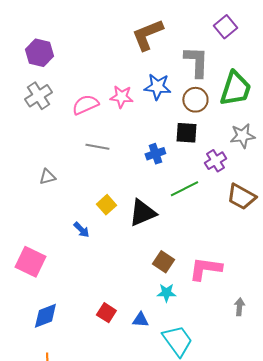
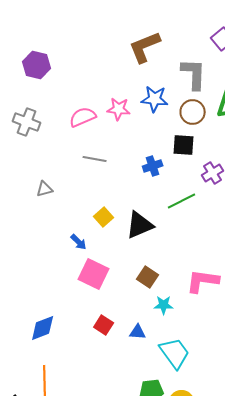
gray cross: (38, 96) -> (27, 122), moved, turned -36
pink square: (30, 262) -> (94, 274), moved
brown square: (163, 262) -> (148, 277), moved

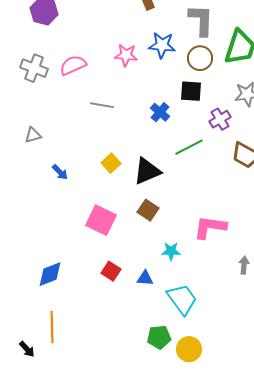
pink semicircle: (83, 117) -> (73, 65), moved
blue cross: (153, 166) -> (160, 112), turned -30
gray triangle: (45, 189) -> (33, 135), moved
blue arrow: (79, 242) -> (60, 172), moved
brown square: (148, 277) -> (148, 210), moved

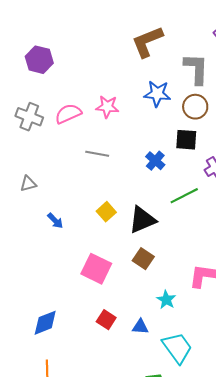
pink star: (126, 55) -> (107, 107), moved
cyan star: (171, 251) -> (166, 300), turned 30

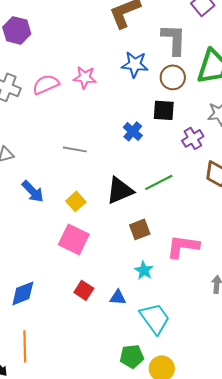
gray line: (97, 154) -> (75, 149), moved
green line: (184, 196) -> (159, 182), moved
yellow square: (106, 212) -> (76, 201), moved
blue arrow: (55, 221) -> (33, 191), size x1.4
brown square: (143, 259) -> (140, 229), moved, turned 35

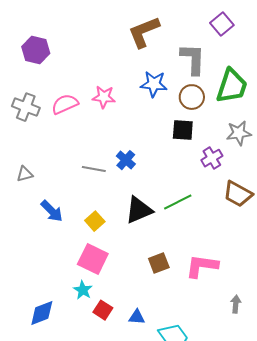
blue cross: (133, 131) -> (126, 160), moved
brown square: (140, 229) -> (159, 263), moved
cyan star: (144, 270) -> (83, 290), moved

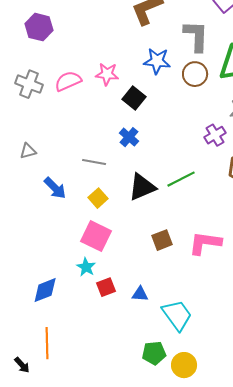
black square: (183, 130) -> (134, 98), moved, turned 35
gray line: (94, 169) -> (94, 162), moved
red square: (103, 310) -> (106, 287), turned 36

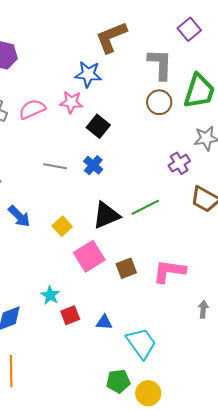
blue star: (157, 61) -> (88, 74), moved
gray line: (94, 162) -> (55, 166), moved
pink square: (96, 236) -> (89, 256), moved, turned 32

